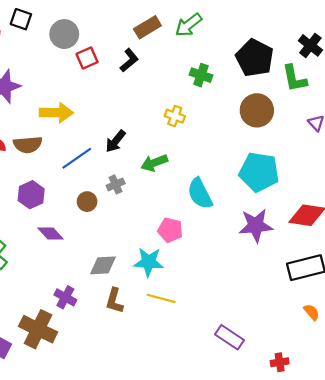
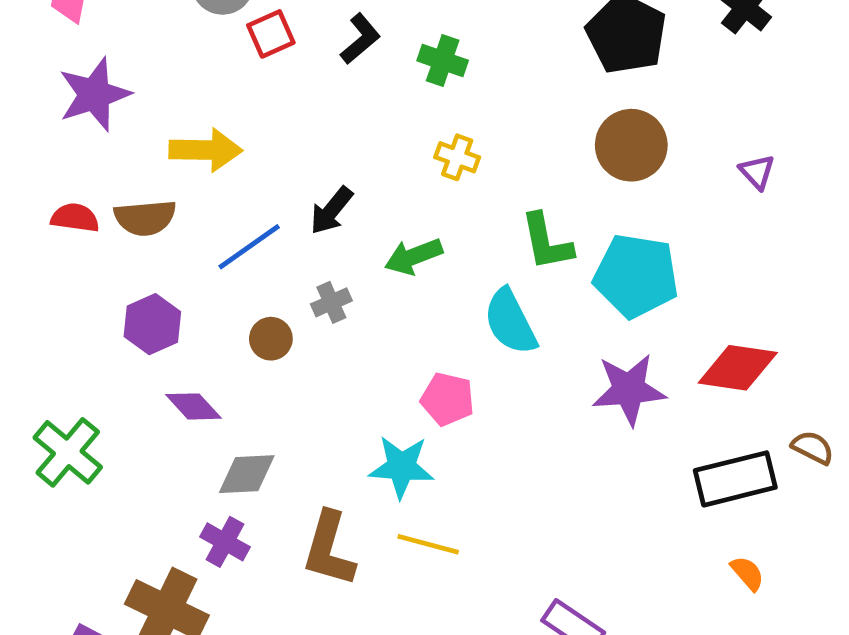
green cross: (201, 75) -> (443, 61), moved
green L-shape: (294, 78) -> (547, 242), moved
gray diamond: (103, 265) -> (247, 474), moved
brown L-shape: (114, 301) -> (329, 549), size x1.4

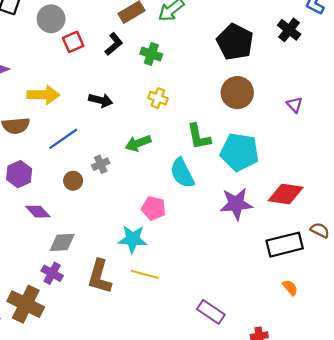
black arrow: (331, 211) -> (101, 100), moved, turned -115

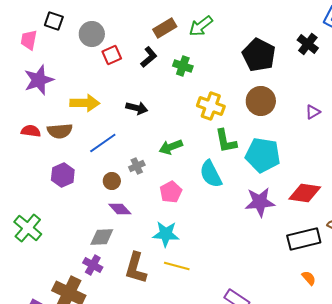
yellow cross: (158, 98) -> (211, 106), moved, size x1.5
purple triangle: (295, 105) -> (313, 112), turned 42
pink pentagon: (154, 208) -> (171, 192), moved, turned 30
purple diamond: (38, 212) -> (120, 209), moved

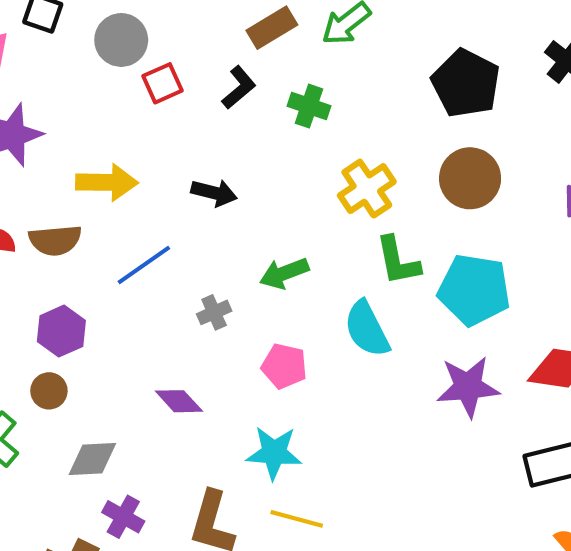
yellow cross: (211, 106) -> (367, 189), turned 36
brown circle: (112, 181) -> (49, 391), moved
pink pentagon: (171, 192) -> (284, 366), turned -30
gray diamond: (102, 237) -> (92, 459), moved

